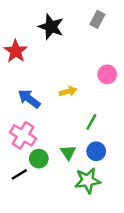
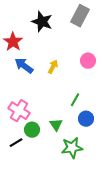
gray rectangle: (97, 19) -> (80, 16), size x1.5
yellow arrow: (68, 91) -> (53, 67), moved, turned -48
blue arrow: (29, 99) -> (24, 66), moved
blue circle: (96, 151) -> (86, 119), moved

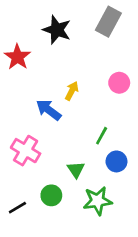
blue arrow: (24, 66) -> (49, 110), moved
green circle: (32, 130) -> (51, 195), moved
black line: (16, 143) -> (17, 208), moved

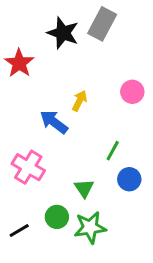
gray rectangle: (108, 22) -> (102, 24), moved
green star: (97, 201) -> (90, 227), moved

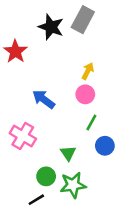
pink circle: (132, 92) -> (85, 94), moved
yellow arrow: (80, 101) -> (88, 71), moved
black line: (19, 231) -> (36, 200), moved

